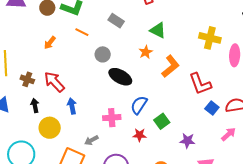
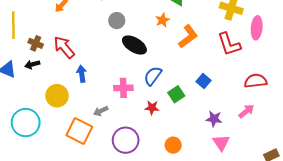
red L-shape: (200, 84) -> (229, 44), moved
black arrow: (35, 106) -> (32, 64), moved, turned -96
blue square: (212, 108) -> (204, 81), moved
purple star: (187, 141) -> (214, 119), moved

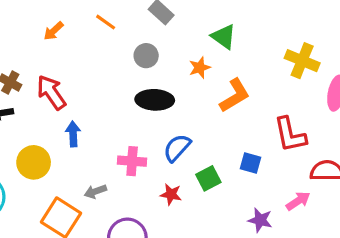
gray circle: (117, 21) -> (146, 56), moved
red L-shape: (229, 44) -> (290, 135), moved
black ellipse: (134, 45) -> (155, 100), turned -35
blue square: (204, 81) -> (251, 163), turned -32
pink arrow: (246, 111) -> (298, 201), moved

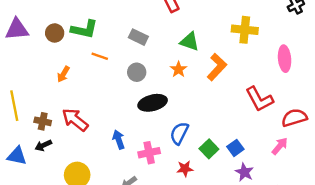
yellow cross: (302, 61) -> (245, 30), moved
orange L-shape: (235, 95) -> (217, 67), moved
blue arrow: (73, 134) -> (119, 140), moved
blue square: (251, 163) -> (235, 148), moved, turned -35
purple star: (260, 220) -> (244, 172), moved, turned 30

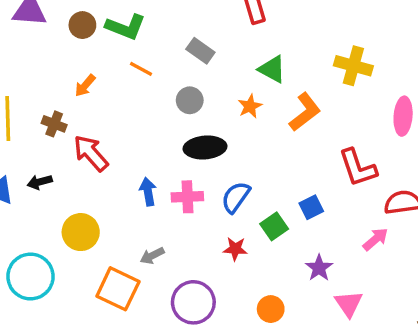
brown cross: (43, 121) -> (54, 124), moved
blue square: (235, 148) -> (311, 207), moved
pink cross: (149, 153) -> (187, 197), moved

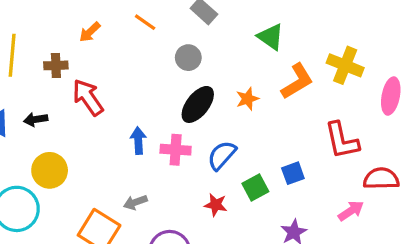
yellow cross: (353, 66) -> (345, 65), moved
orange star: (250, 106) -> (247, 99), moved
brown cross: (54, 124) -> (56, 65), turned -30
black ellipse: (205, 148) -> (198, 104), turned -54
yellow circle: (81, 232) -> (50, 170), moved

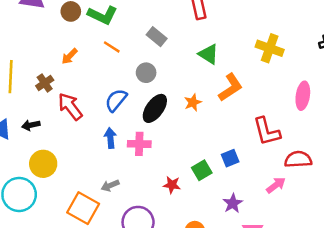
brown cross: (56, 65) -> (45, 83), turned -30
yellow cross: (345, 65) -> (270, 48), moved
blue semicircle: (222, 155) -> (116, 100), moved

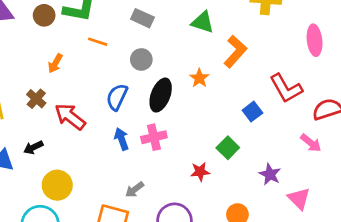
blue square: (230, 158) -> (252, 112), moved
pink arrow: (276, 185) -> (311, 143), turned 90

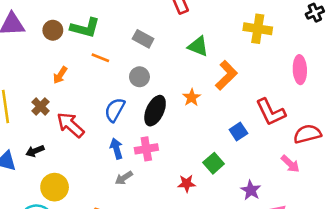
gray arrow: (135, 190) -> (124, 178), moved

